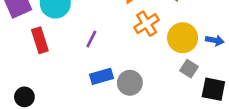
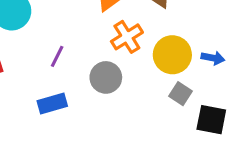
blue rectangle: (102, 76) -> (52, 103), moved
gray circle: (130, 83) -> (106, 77), moved

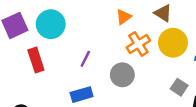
yellow circle: (172, 55) -> (173, 43), moved

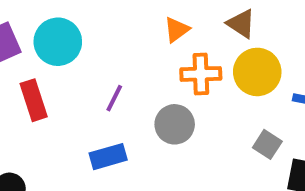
orange cross: (138, 44) -> (201, 74), turned 30

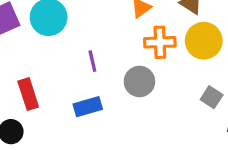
purple line: (114, 98) -> (92, 61), turned -40
red rectangle: (34, 100) -> (28, 94), moved

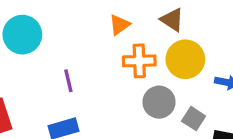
gray circle: (139, 81) -> (159, 102), moved

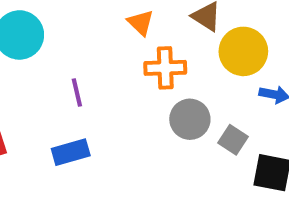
orange triangle: (119, 25) -> (141, 23), turned -40
yellow circle: (185, 59) -> (243, 51), moved

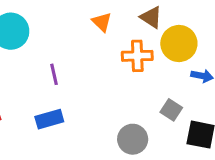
orange cross: (165, 68) -> (137, 56), moved
gray circle: (190, 119) -> (133, 139), moved

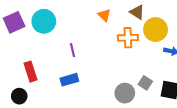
gray square: (171, 110) -> (145, 83), moved

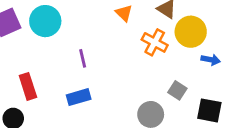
orange cross: (128, 38) -> (155, 42), turned 30
gray square: (145, 83) -> (177, 90), moved

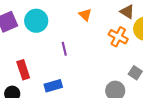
orange triangle: (124, 13) -> (85, 15), moved
blue rectangle: (79, 97) -> (53, 86), moved

